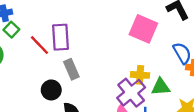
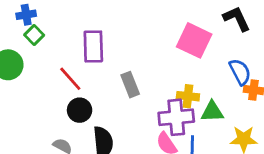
red line: (40, 45) -> (70, 79), moved
gray rectangle: (71, 69) -> (130, 85), moved
purple cross: (131, 93) -> (176, 117), turned 32

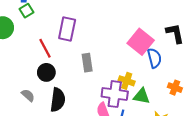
blue semicircle: (240, 72) -> (154, 58), moved

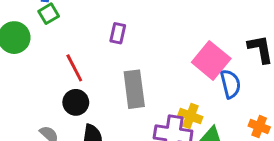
purple rectangle: (67, 29) -> (118, 33), moved, size x0.6
gray rectangle: (87, 63) -> (134, 89), size x1.4

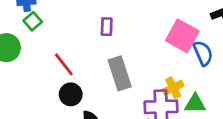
purple rectangle: (118, 33) -> (107, 27), moved
yellow cross: (190, 116) -> (173, 88), turned -36

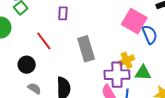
purple rectangle: (107, 27) -> (63, 13), moved
black circle: (71, 94) -> (27, 65), moved

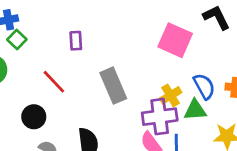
blue semicircle: (150, 35) -> (204, 86), moved

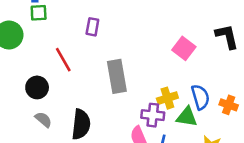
green square: (17, 39) -> (39, 13), turned 30
pink square: (175, 40) -> (184, 48), size x0.7
purple cross: (160, 117) -> (153, 115), size x0.7

